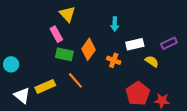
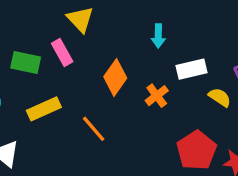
green rectangle: (64, 54) -> (26, 62), moved
orange cross: (114, 60) -> (157, 96), turned 32
yellow rectangle: (45, 86) -> (44, 109), moved

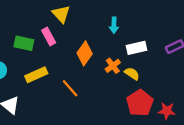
yellow semicircle: (220, 97) -> (132, 74), moved

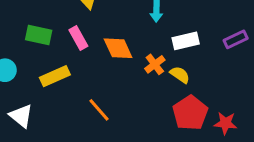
pink rectangle: (49, 37) -> (78, 38), moved
orange diamond: (85, 53) -> (118, 48), turned -60
orange line: (70, 88) -> (99, 110), moved

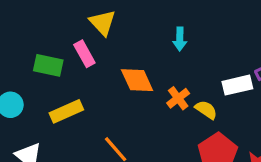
pink rectangle: (78, 38) -> (84, 54), moved
white rectangle: (186, 41) -> (237, 85), moved

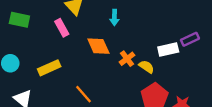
cyan arrow: (180, 39) -> (114, 17), moved
green rectangle: (48, 65) -> (19, 20), moved

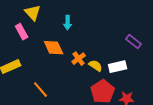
purple rectangle: (190, 39) -> (134, 42), turned 63
white rectangle: (168, 50) -> (118, 67), moved

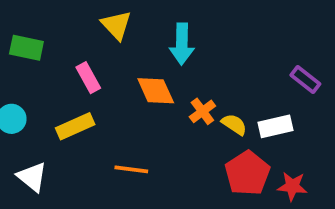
cyan arrow: (68, 23) -> (182, 44), size x1.5
pink rectangle: (22, 32) -> (88, 78), moved
orange line: (41, 90) -> (131, 169), turned -42

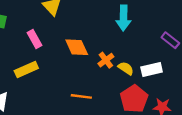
cyan arrow: (182, 44) -> (123, 18), moved
orange line: (131, 169) -> (81, 96), moved

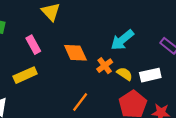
cyan arrow: (123, 18) -> (122, 40), moved, turned 50
orange line: (81, 96) -> (80, 102), turned -60

